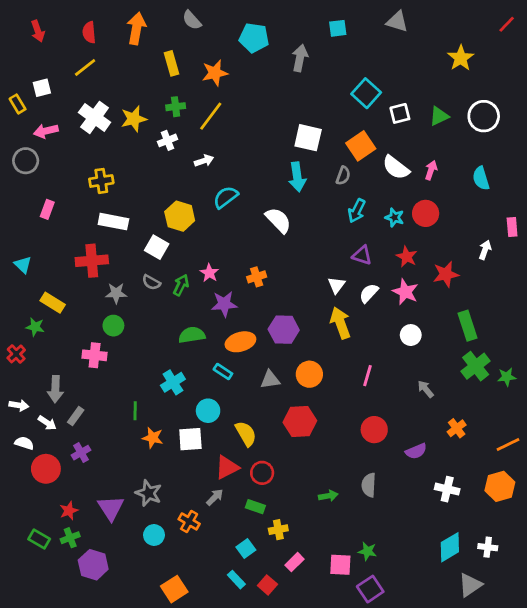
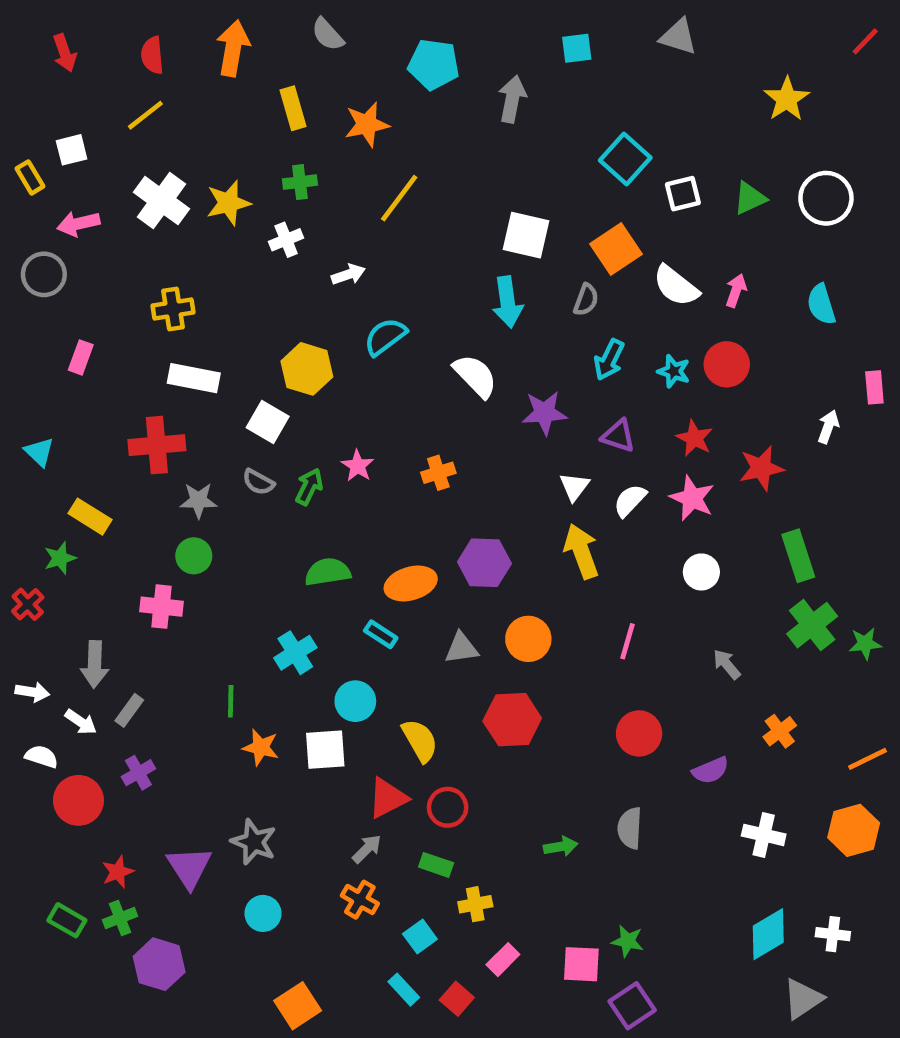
yellow line: (211, 116) -> (399, 198), moved
purple star: (224, 304) -> (544, 413), moved
green star: (35, 327) -> (60, 558), turned -30
orange cross: (189, 521) -> (360, 900), moved

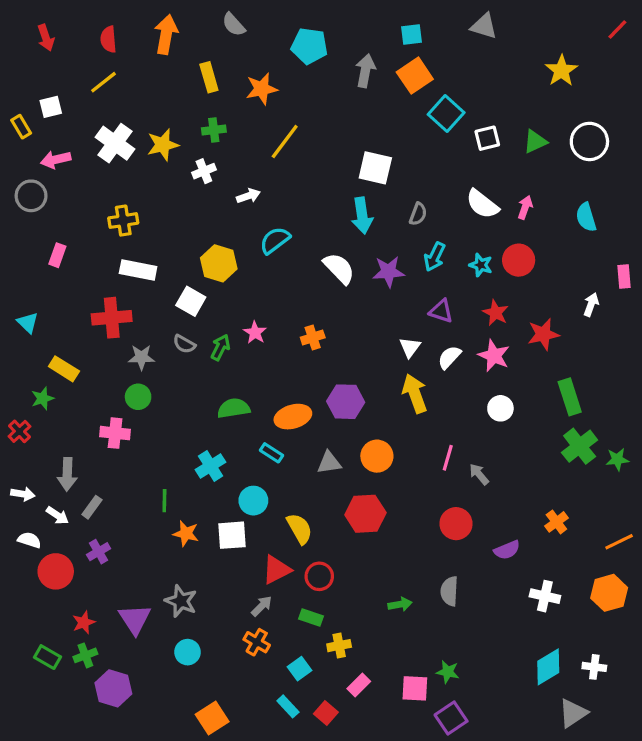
orange square: (616, 249) -> (415, 76), moved
purple star: (544, 413) -> (388, 272), moved
gray arrow: (727, 664) -> (479, 474), moved

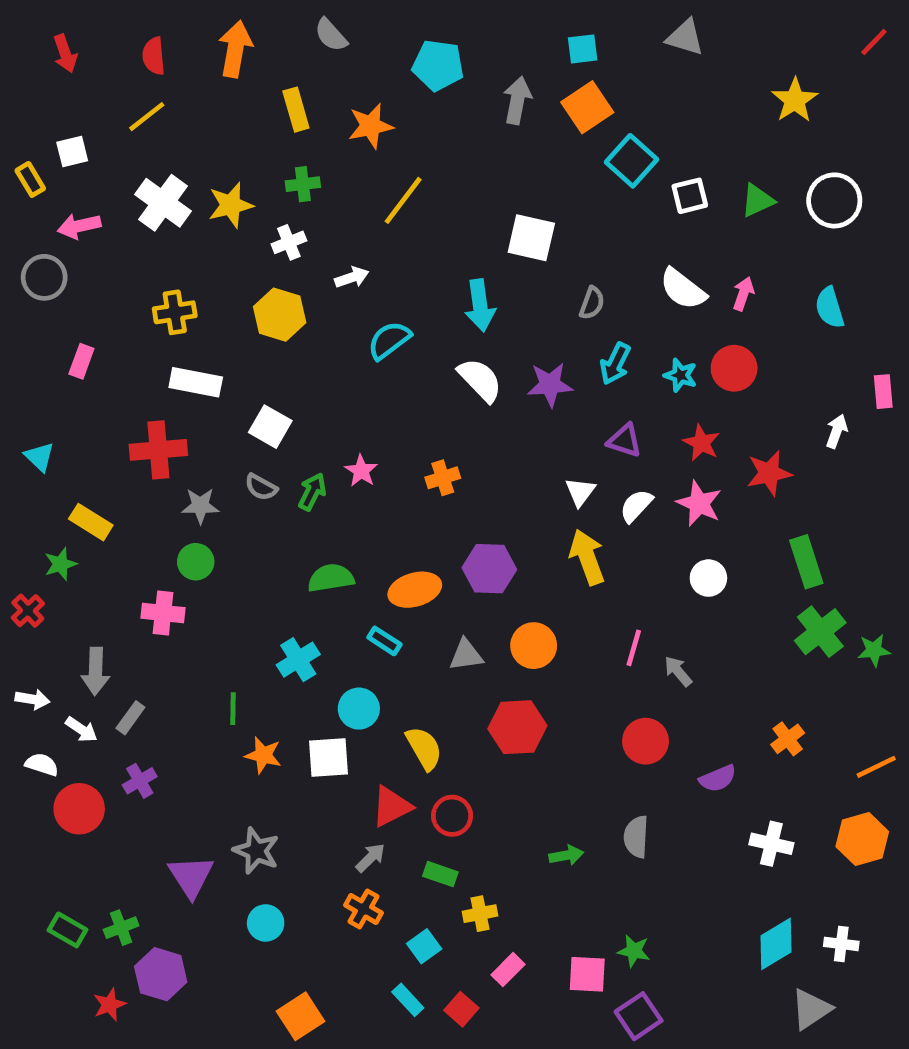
cyan arrow: (362, 216) -> (480, 305), moved
yellow hexagon: (219, 263) -> (280, 315), moved
red star: (84, 622) -> (109, 1005), moved

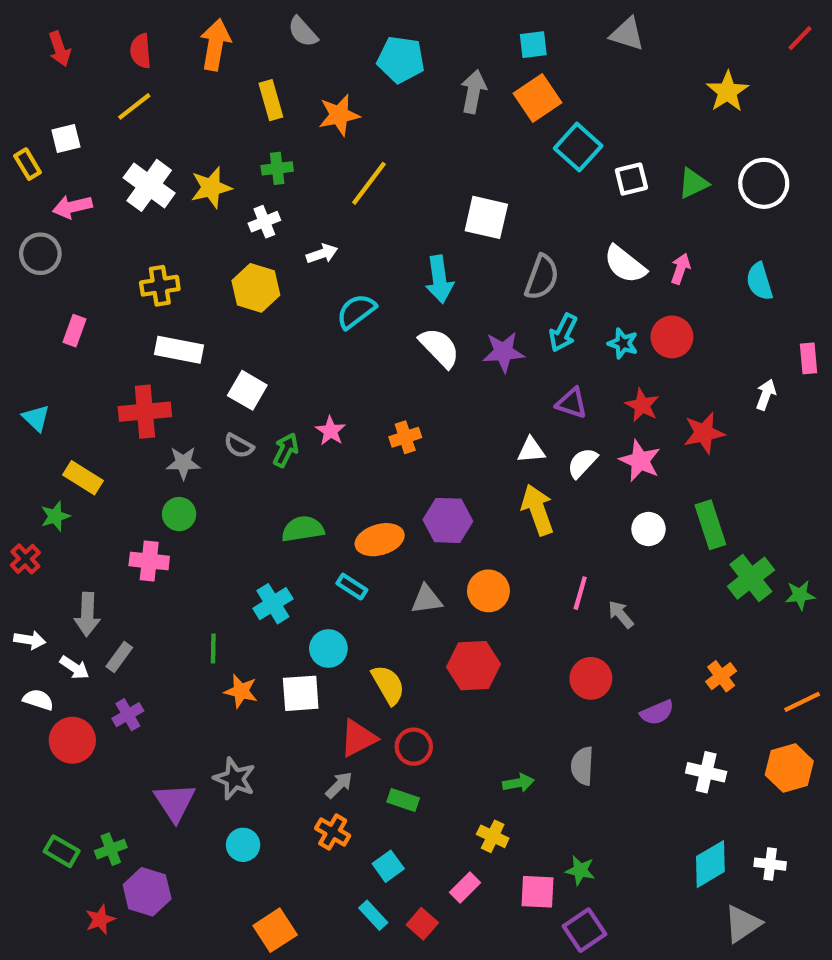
gray semicircle: (592, 303) -> (542, 277), size x1.5
white triangle: (580, 492) -> (531, 450), turned 48
green rectangle: (806, 562) -> (710, 525), moved
yellow cross: (480, 914) -> (493, 836), moved, turned 36

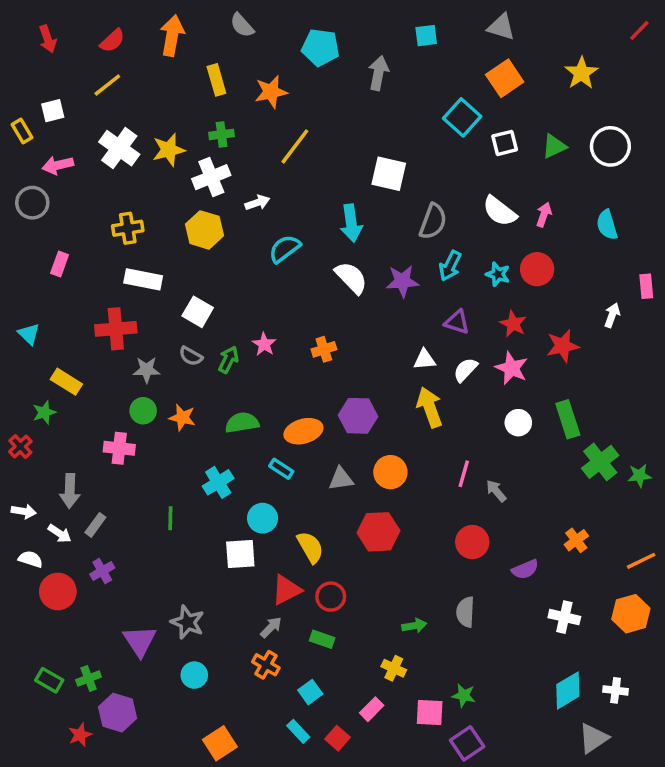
red semicircle: (141, 51) -> (112, 41), turned -128
orange square: (538, 98) -> (505, 78), moved
white cross: (264, 222) -> (211, 177), size x1.5
orange star: (241, 691) -> (182, 418), moved

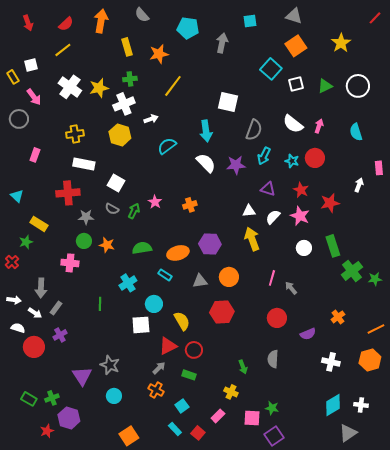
pink arrow: (58, 165) -> (34, 97), turned -114
green arrow: (414, 626) -> (243, 367), turned 80

